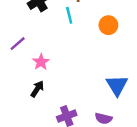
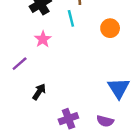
purple line: (18, 44) -> (20, 64), moved
pink star: (41, 62) -> (43, 39), moved

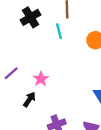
pink star: (43, 39) -> (41, 79), moved

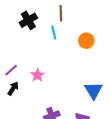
black arrow: (29, 99) -> (13, 88), moved

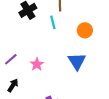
black arrow: (13, 88) -> (13, 85), moved
blue triangle: (93, 90) -> (77, 61), moved

